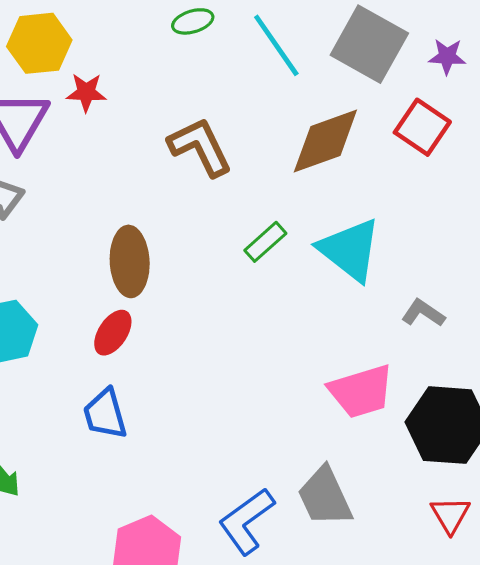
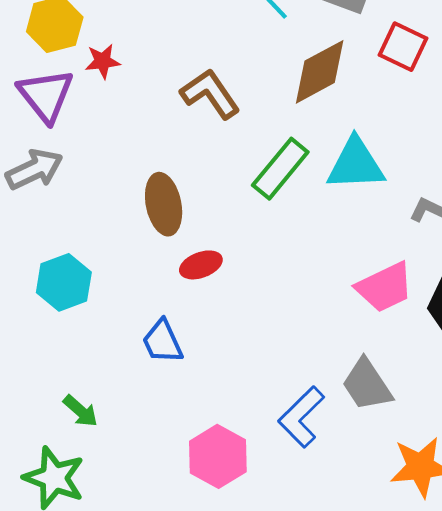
green rectangle: (265, 242) -> (280, 169), size x1.6
cyan triangle: (350, 250) -> (356, 164), turned -32
red ellipse: (113, 333) -> (201, 265), moved, turned 45

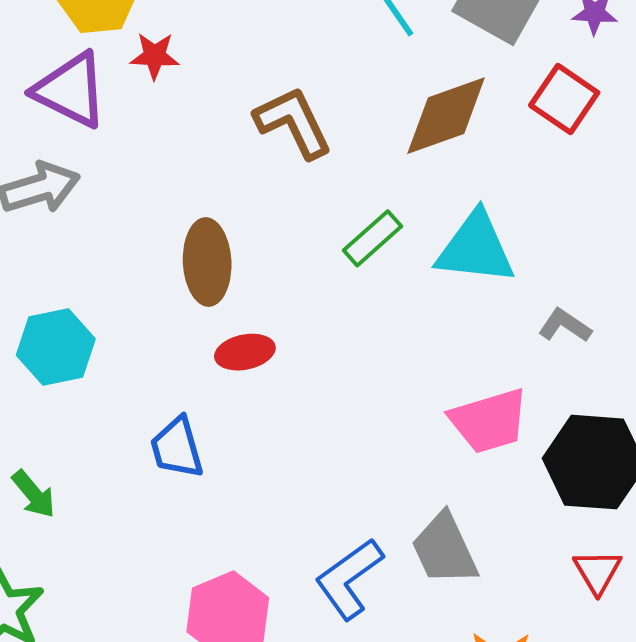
purple triangle: (46, 95) -> (71, 90), turned -34
green rectangle: (280, 169) -> (373, 238), size x0.7
green arrow: (80, 411) -> (34, 494), moved

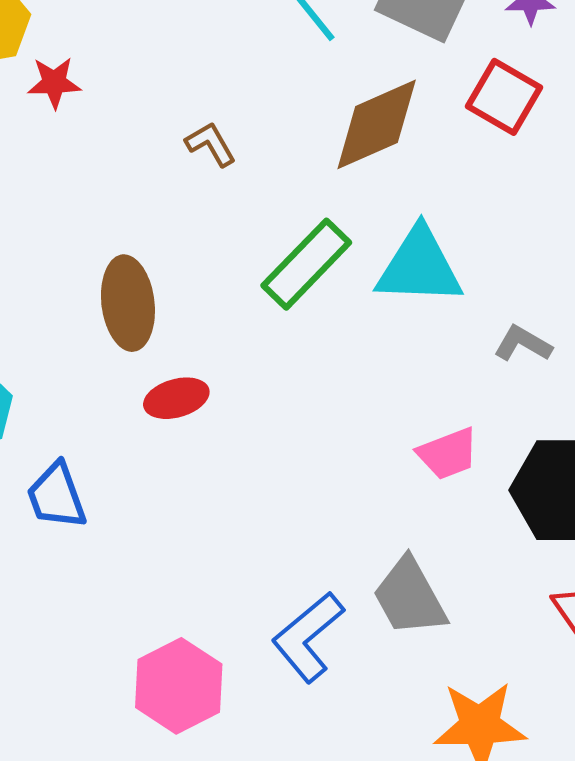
brown L-shape: (293, 122) -> (211, 144), size x0.6
green rectangle: (373, 238) -> (306, 264), size x1.4
pink trapezoid: (489, 421) -> (448, 454), size x0.7
blue trapezoid: (177, 448) -> (56, 496), moved

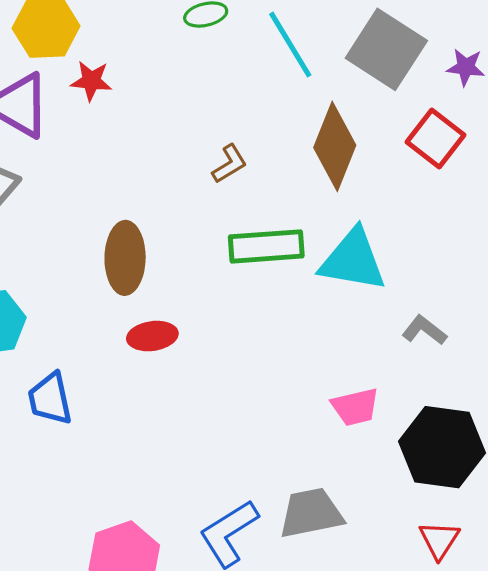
brown diamond: (377, 124) -> (335, 146), turned -52
brown L-shape: (211, 144) -> (229, 164), moved, turned 81
green rectangle: (306, 264) -> (266, 246), turned 34
gray trapezoid: (410, 597) -> (311, 513), turned 100

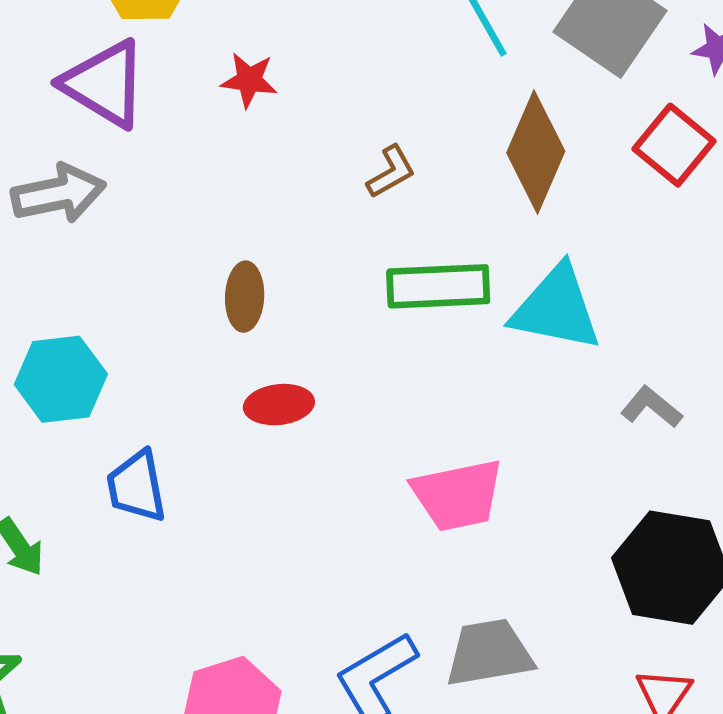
red star: (91, 81) -> (249, 80), moved
brown ellipse: (125, 258) -> (245, 297), size x0.7
pink trapezoid: (355, 407) -> (458, 495), moved, size x1.4

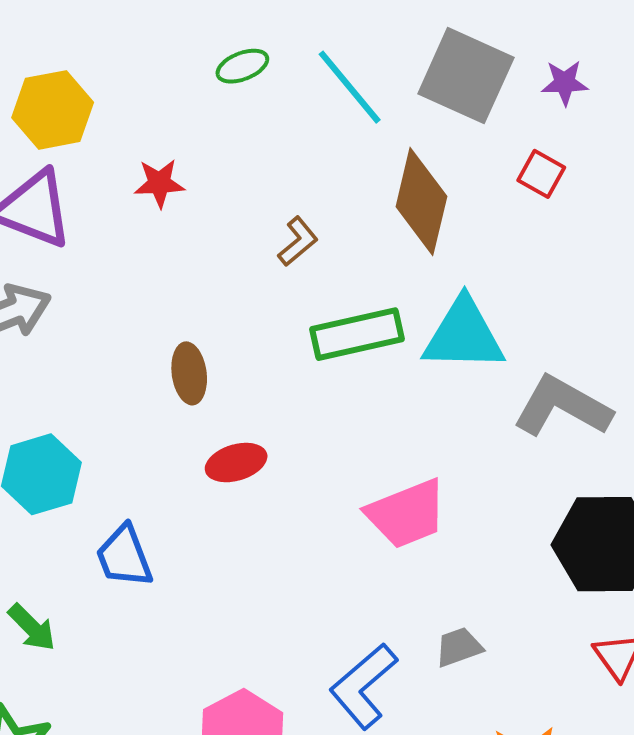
red square: (674, 145) -> (541, 174), size x0.7
gray L-shape: (651, 407) -> (562, 407), size x1.8
gray trapezoid: (489, 653) -> (459, 647), size x0.6

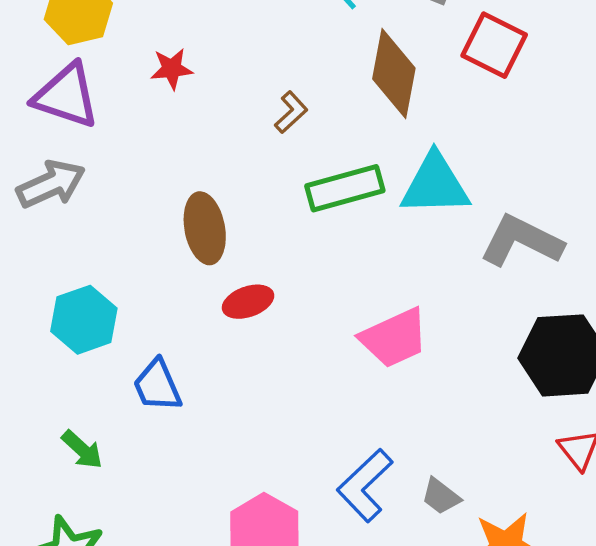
red square: (541, 174) -> (494, 45), size x1.6
brown ellipse: (189, 373) -> (205, 228), size x1.4
gray trapezoid: (459, 647) -> (441, 496), moved, turned -120

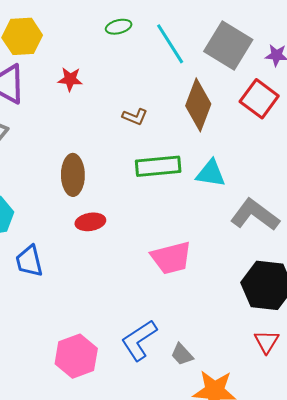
brown L-shape: (291, 112) -> (135, 117), turned 55
cyan triangle: (435, 185) -> (211, 173), size x0.7

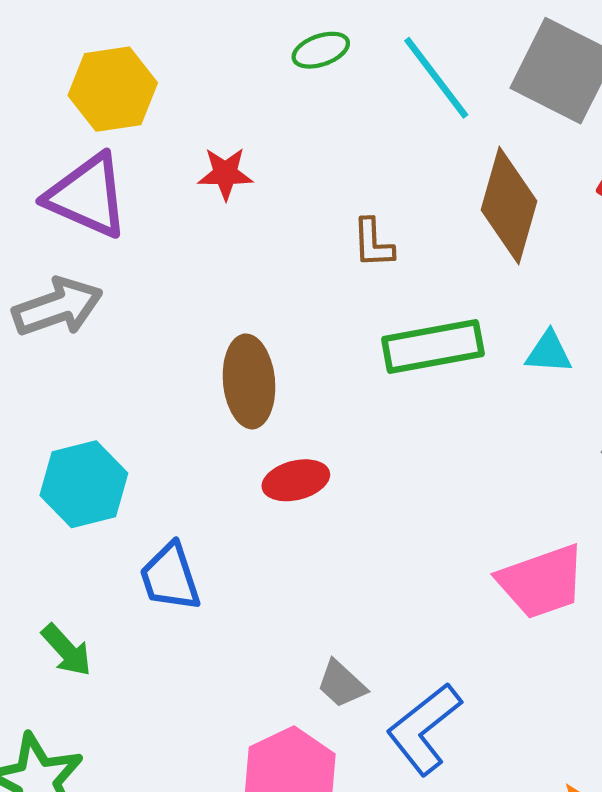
brown L-shape: (135, 117) -> (373, 243), turned 70
cyan triangle: (211, 173) -> (549, 352), size x0.7
pink trapezoid: (171, 258) -> (542, 582), moved
gray trapezoid: (182, 354) -> (341, 684), moved

